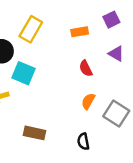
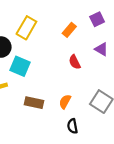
orange rectangle: (80, 32) -> (69, 30), turned -40
orange semicircle: (88, 101) -> (65, 102), moved
brown rectangle: (34, 133) -> (34, 103), moved

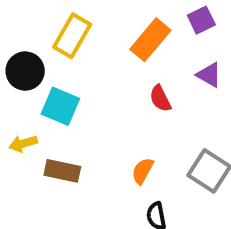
orange rectangle: (69, 30) -> (150, 40), size x1.5
brown rectangle: (34, 103) -> (62, 171), moved

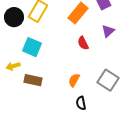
black circle: (25, 71) -> (14, 17), moved
purple triangle: (209, 75) -> (108, 31), turned 48

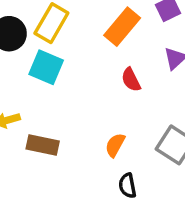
cyan square: (32, 47) -> (46, 67), moved

